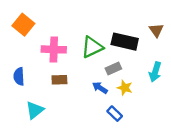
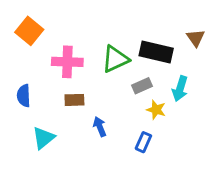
cyan arrow: (155, 72) -> (180, 89), moved
blue arrow: (100, 88) -> (100, 127), moved, turned 35
blue rectangle: (115, 114) -> (143, 142), turned 70

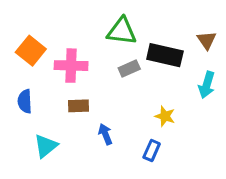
orange square: (29, 31) -> (31, 51), moved
green triangle: (115, 59) -> (122, 31), moved, turned 32
gray rectangle: (142, 86) -> (129, 69), moved
cyan arrow: (180, 89) -> (207, 85), moved

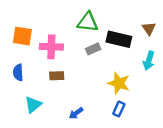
orange square: (31, 51) -> (22, 36), turned -30
yellow star: (165, 116) -> (119, 83), size x1.5
blue arrow: (105, 134) -> (76, 113), moved, turned -104
blue rectangle: (152, 151) -> (119, 109), moved

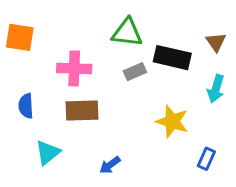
orange square: (22, 36) -> (20, 37), moved
brown rectangle: (57, 76) -> (82, 111), size x1.5
blue rectangle: (119, 109) -> (206, 159), moved

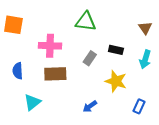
black rectangle: (172, 58) -> (116, 50), moved, size x0.6
gray rectangle: (135, 72) -> (90, 58), moved, turned -32
blue arrow: (110, 165) -> (90, 106), moved

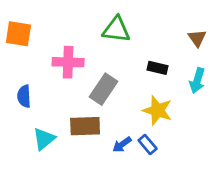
gray rectangle: (90, 58) -> (104, 89), moved, size x1.5
brown rectangle: (55, 74) -> (85, 126), moved
blue rectangle: (139, 106) -> (148, 144), moved, turned -64

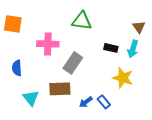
cyan arrow: (197, 81) -> (133, 49), moved
yellow star: (157, 110) -> (123, 78), moved
cyan triangle: (44, 139) -> (31, 98), turned -30

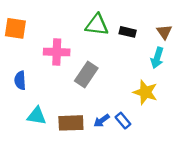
black rectangle: (111, 48) -> (128, 32), moved
brown rectangle: (60, 89) -> (71, 123), moved
cyan triangle: (31, 98) -> (37, 116), turned -42

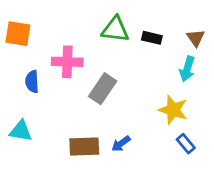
blue semicircle: (20, 80) -> (32, 82), moved
cyan triangle: (37, 116) -> (21, 131), moved
blue rectangle: (123, 121) -> (186, 144), moved

